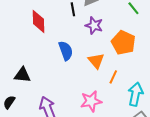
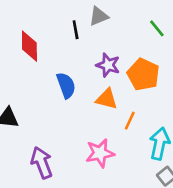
purple star: (94, 25) -> (108, 65), moved
orange triangle: (96, 61) -> (107, 99), turned -36

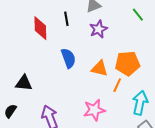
black line: (76, 30) -> (66, 19), moved
purple star: (108, 65) -> (98, 29), moved, turned 30
orange pentagon: (143, 75) -> (128, 63), moved, turned -30

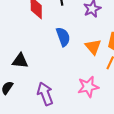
orange triangle: (100, 69) -> (93, 47), turned 36

